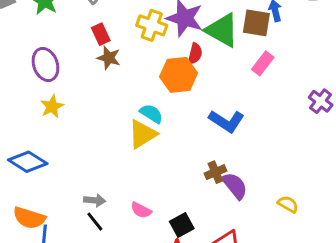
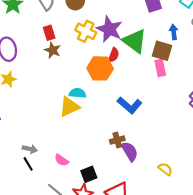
brown square: (256, 23) -> (162, 51), moved
pink rectangle: (263, 63) -> (160, 68), turned -56
cyan semicircle: (151, 114) -> (78, 93), turned -35

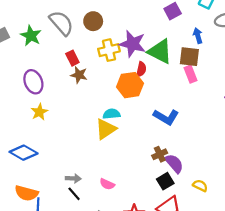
yellow cross: (86, 31) -> (109, 50), turned -30
yellow semicircle: (165, 169) -> (200, 186), moved
black square: (89, 174) -> (165, 181), moved

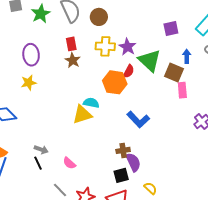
purple star: (133, 44) -> (127, 47), size x0.7
pink rectangle: (190, 74) -> (182, 90), moved

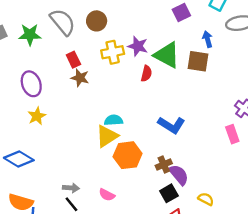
green star: (41, 14) -> (30, 35), turned -30
orange hexagon: (115, 82) -> (128, 155), moved
pink rectangle: (182, 90) -> (232, 134), moved

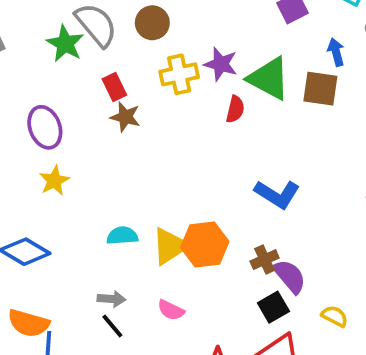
green star: (30, 35) -> (65, 44), moved, turned 30
cyan semicircle: (114, 120) -> (122, 236), moved
yellow triangle: (107, 136) -> (170, 246), moved

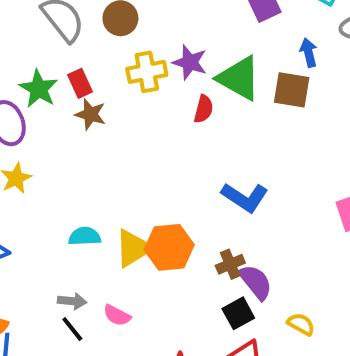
green star: (65, 44) -> (39, 89), moved
pink semicircle: (171, 310) -> (117, 315), moved

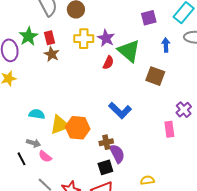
brown square: (292, 90) -> (155, 76), moved
gray arrow: (72, 301) -> (33, 143), moved
yellow semicircle: (301, 324) -> (147, 180), moved, turned -48

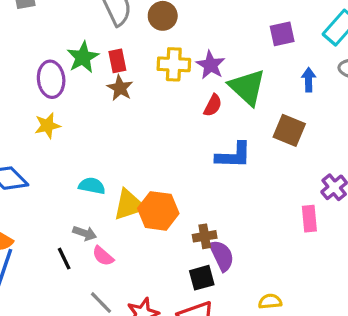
blue L-shape: (120, 110) -> (234, 155), moved, turned -45

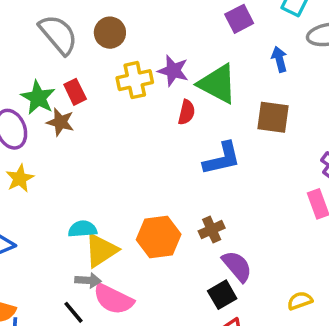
brown star: (120, 88) -> (60, 122), moved
yellow triangle: (129, 205) -> (101, 250), moved
brown cross: (205, 236) -> (212, 230), moved
pink semicircle: (103, 256) -> (113, 299), size x1.6

